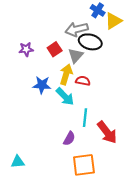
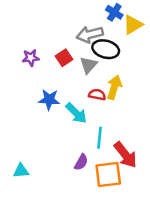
yellow arrow: (66, 74) -> (114, 87), moved
cyan triangle: (18, 162) -> (21, 171), moved
orange square: (84, 165) -> (108, 175), moved

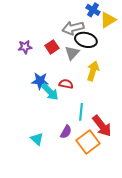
red semicircle: (97, 95) -> (66, 84), moved
cyan arrow: (76, 113) -> (50, 92), moved
cyan triangle: (21, 171) -> (37, 139), moved, turned 48
orange square: (108, 175) -> (88, 142), turned -30

